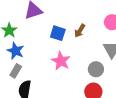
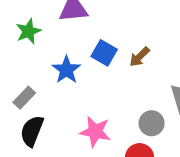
blue star: (15, 51) -> (66, 70), moved
pink star: (61, 61) -> (95, 132), moved, turned -30

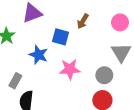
brown arrow: (139, 57) -> (83, 21), moved
pink star: (95, 132) -> (70, 69), moved

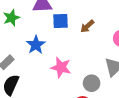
blue square: (60, 37) -> (61, 21), moved, turned -35

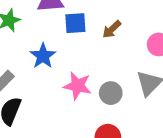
gray circle: (92, 83) -> (111, 93), moved

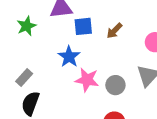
blue star: (43, 56) -> (69, 57), moved

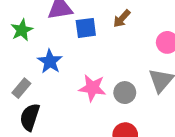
brown arrow: (114, 31) -> (122, 19), moved
blue star: (69, 57) -> (50, 61), moved

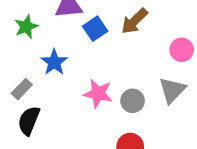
brown arrow: (122, 19) -> (134, 21), size x1.4
blue square: (86, 28) -> (95, 29), turned -30

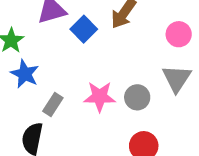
blue star: (54, 62) -> (25, 74), moved
gray rectangle: (22, 89) -> (53, 105), moved

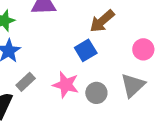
blue square: (84, 29) -> (86, 50), moved

